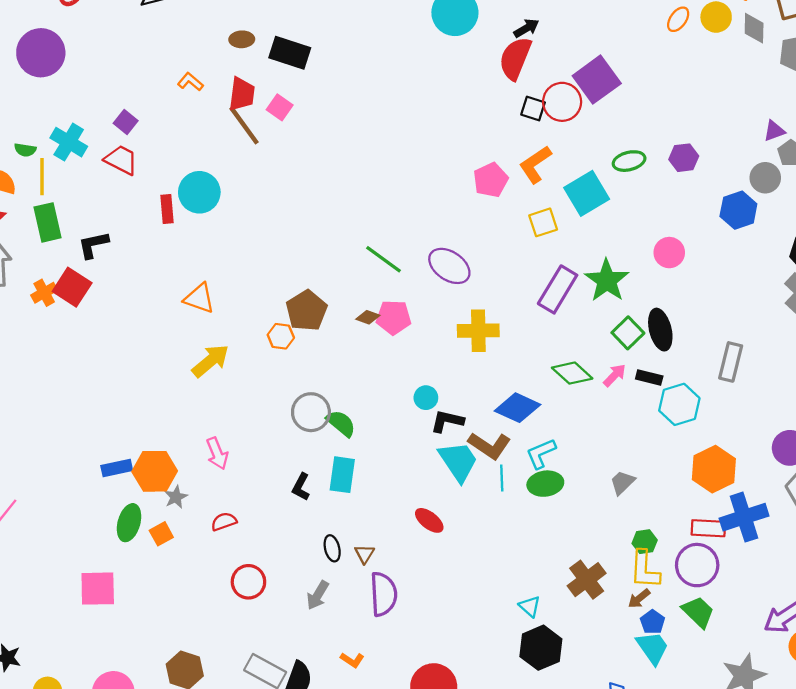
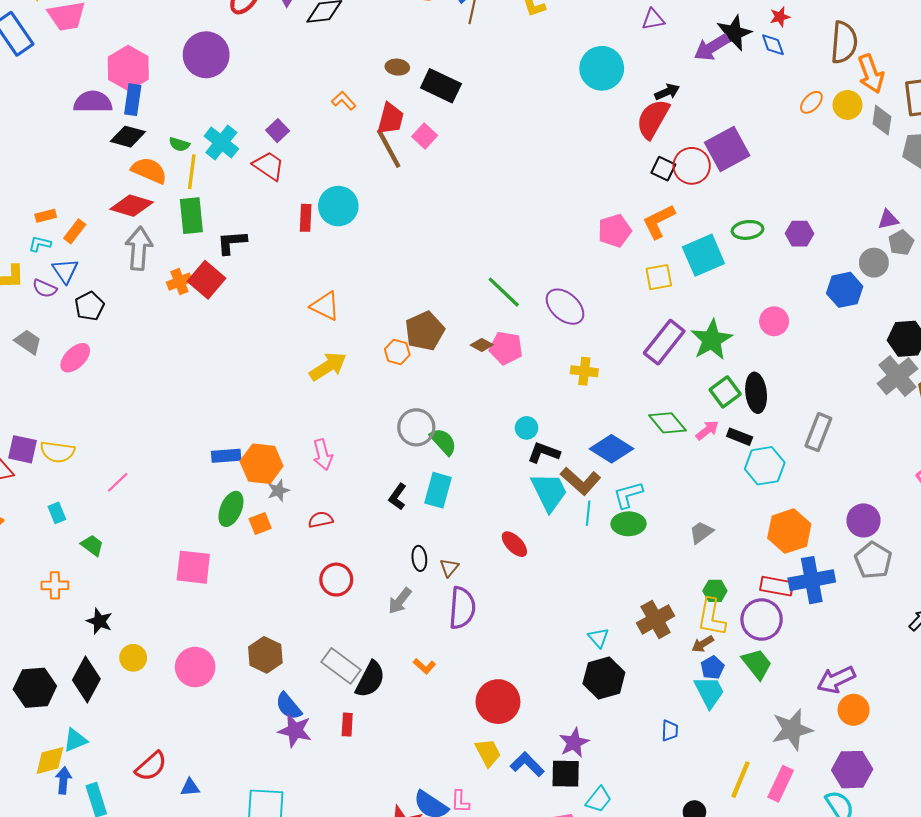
yellow cross: (478, 331) -> (584, 371), size x0.7

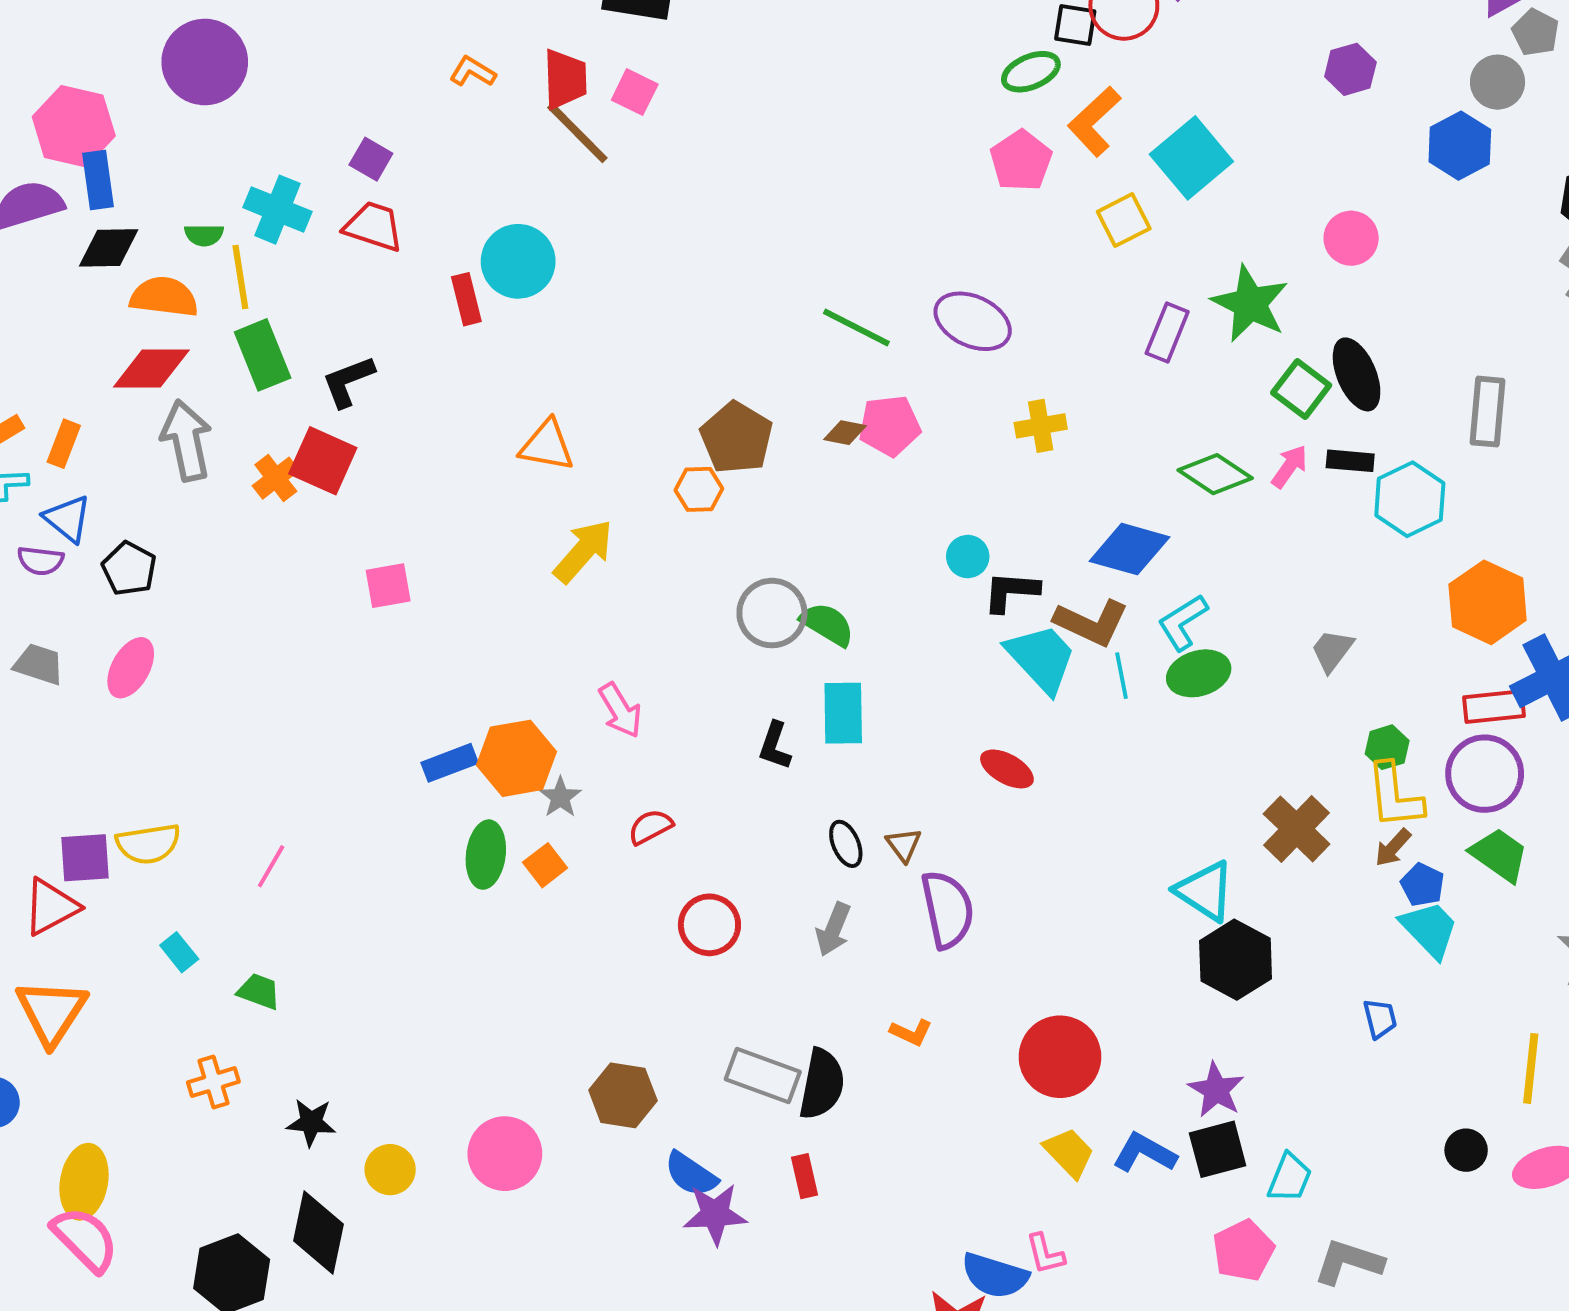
green ellipse: (748, 230) -> (1031, 72), moved
purple rectangle: (664, 342) -> (1167, 333), size x0.7
pink square: (193, 567) -> (388, 586), moved, size x0.7
cyan triangle: (599, 638) -> (1205, 891), size x1.6

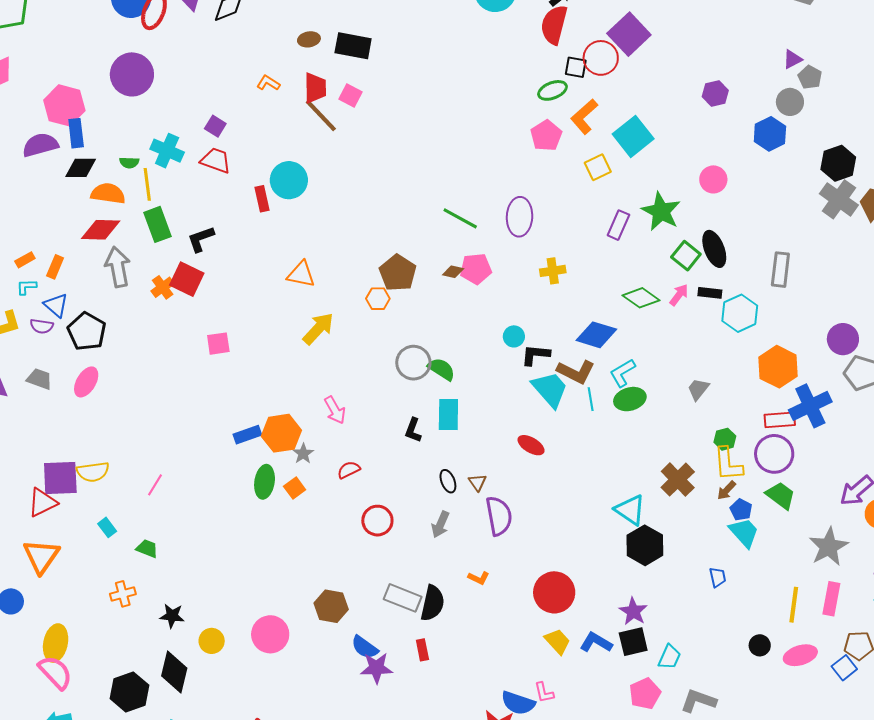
purple ellipse: (973, 321) -> (520, 217), turned 66
black pentagon: (129, 569) -> (87, 331), size x1.4
purple square: (85, 858) -> (60, 478), size x1.4

